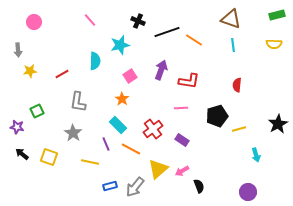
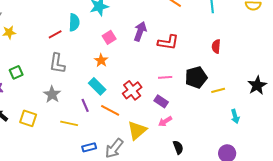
red line: (62, 74) -> (55, 34), moved
pink line: (181, 108) -> (165, 77), moved
pink arrow: (182, 171) -> (165, 121), moved

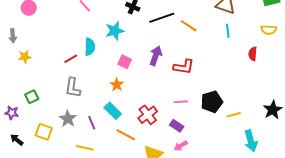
pink square: (109, 37) -> (125, 62), turned -32
red semicircle: (216, 46) -> (253, 54), moved
purple line: (85, 105) -> (92, 123), moved
cyan arrow: (235, 116) -> (251, 141), size x1.5
yellow square: (28, 118) -> (44, 132), moved

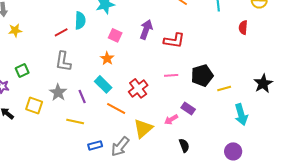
purple rectangle: (177, 126) -> (188, 108), moved

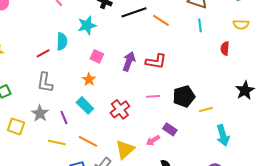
purple arrow: (146, 29) -> (129, 61), moved
black star: (263, 83) -> (245, 90), moved
orange line: (116, 108) -> (88, 141), moved

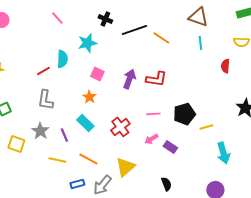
pink arrow: (153, 140) -> (151, 139), moved

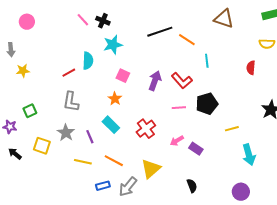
black cross: (105, 19) -> (103, 21), moved
cyan line: (200, 43) -> (207, 61), moved
red L-shape: (156, 79) -> (182, 81), turned 40
pink line: (153, 114) -> (179, 108), moved
black pentagon: (184, 114) -> (207, 104), moved

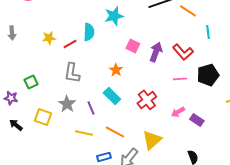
gray arrow: (11, 50) -> (12, 33), moved
yellow star: (23, 71) -> (49, 38), moved
pink square: (123, 76) -> (133, 46), moved

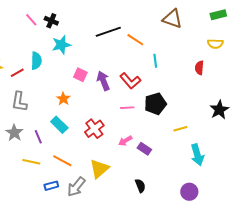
purple arrow: (156, 52) -> (103, 81), turned -42

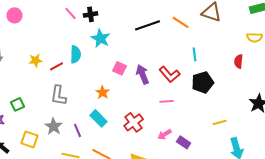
black cross: (51, 21) -> (91, 14), turned -32
orange line: (135, 40) -> (181, 22), moved
cyan star: (61, 45) -> (101, 38), turned -30
black pentagon: (155, 104) -> (203, 82), moved

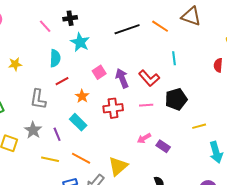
pink line: (71, 13) -> (45, 26), moved
red line: (57, 66) -> (62, 81), moved
pink square: (120, 68) -> (99, 72), turned 32
black pentagon: (203, 82) -> (176, 99), moved
red cross: (134, 122) -> (113, 108), moved, turned 30

